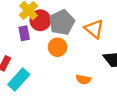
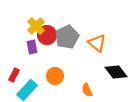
orange circle: (58, 47) -> (55, 76), moved
orange semicircle: (83, 80) -> (87, 90), turned 56

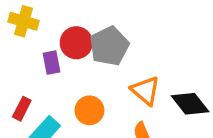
yellow cross: (36, 26) -> (23, 21), moved, turned -30
orange triangle: (97, 43) -> (146, 91), moved

